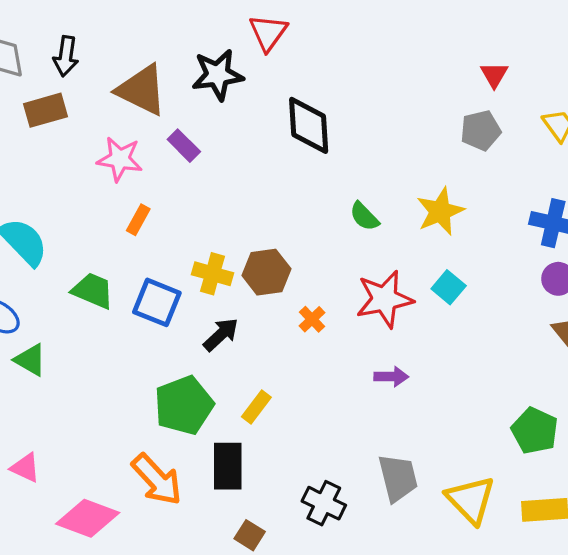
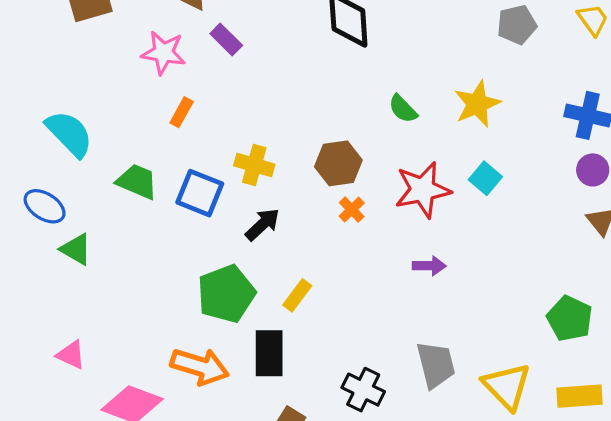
brown hexagon: (266, 272) -> (338, 163), moved
orange arrow: (157, 480) -> (200, 366), turned -30

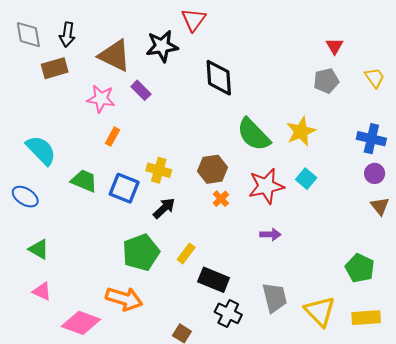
green semicircle: (403, 109) -> (254, 135), size x1.8
green triangle: (76, 249) -> (39, 249), moved
black rectangle: (269, 353) -> (214, 280), moved, turned -68

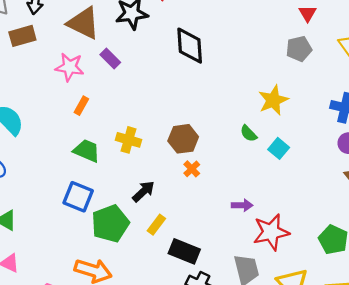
green semicircle: (254, 135) -> (249, 133), moved, size x0.5
green trapezoid: (84, 181) -> (87, 151), moved
red star: (266, 186) -> (271, 232), moved
blue square: (124, 188) -> (78, 197), moved
black arrow: (164, 208) -> (144, 191), moved

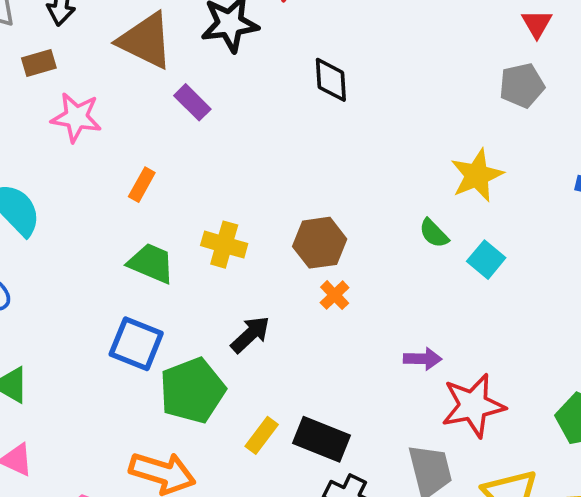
brown rectangle: (22, 36) -> (39, 63), size x0.7
black diamond: (190, 46) -> (331, 80), size x0.7
pink star: (70, 67) -> (76, 117), moved
yellow rectangle: (156, 225) -> (262, 435), moved

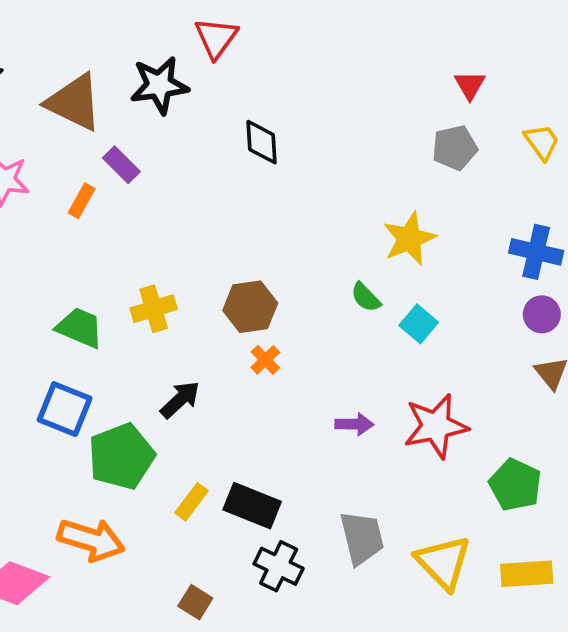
orange rectangle: (142, 185) -> (82, 201), moved
yellow cross: (224, 245) -> (154, 309), turned -33
red star: (473, 406) -> (436, 426), moved

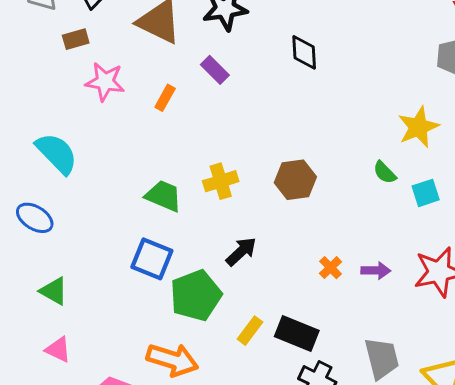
purple rectangle: (121, 165) -> (215, 70), moved
cyan square: (419, 324) -> (426, 193), turned 32
orange cross: (265, 360) -> (330, 268), moved

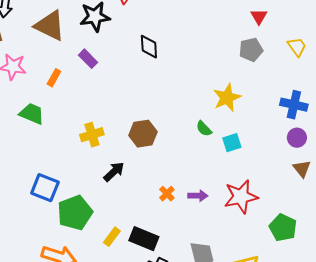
green trapezoid: (164, 196) -> (32, 114), moved
black arrow: (241, 251) -> (114, 172), moved

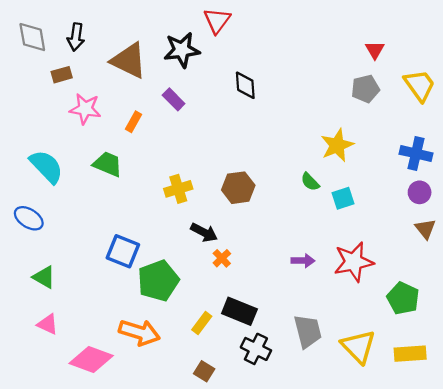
yellow trapezoid: (297, 47) -> (420, 85), size x1.4
black arrow: (114, 172) -> (204, 232), turned 70
orange cross: (167, 194) -> (222, 258), moved
yellow rectangle: (112, 237) -> (202, 323), moved

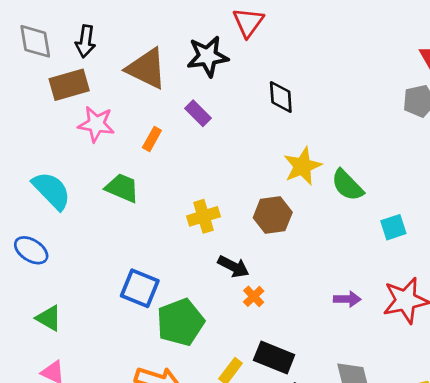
brown rectangle: (62, 75) -> (69, 85), size x1.6
yellow star: (337, 145) -> (303, 166), moved
green semicircle: (310, 182) -> (347, 185), moved, size x1.5

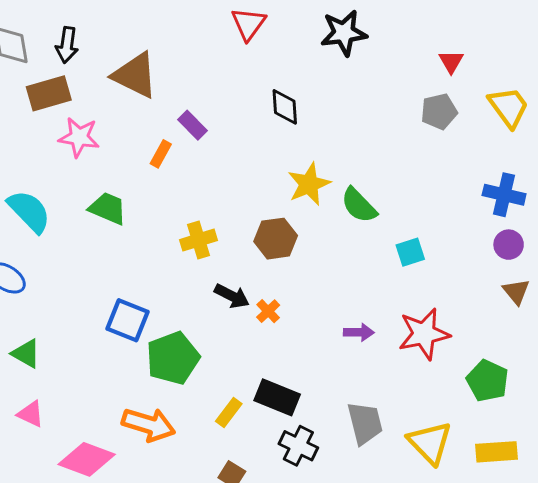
black star: (208, 56) -> (344, 33), moved
orange rectangle: (152, 139) -> (161, 154), moved
orange cross: (254, 296) -> (268, 311), moved

